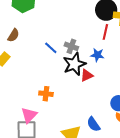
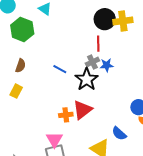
red line: (105, 32) -> (98, 44), moved
gray cross: (71, 46) -> (92, 62), moved, turned -32
red triangle: (87, 75) -> (83, 110), moved, size x1.5

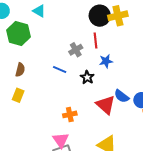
gray cross: (92, 62) -> (76, 50), moved
black star: (87, 79) -> (87, 77), size x0.6
red triangle: (83, 110) -> (106, 105), moved, turned -35
blue semicircle: (119, 133) -> (122, 96), moved

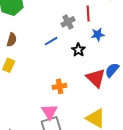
blue line: (60, 70) -> (51, 41), turned -56
blue semicircle: (122, 96) -> (112, 70), turned 91

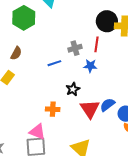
blue star: (98, 34) -> (90, 66), moved
black star: (78, 50) -> (73, 89), moved
pink triangle: (49, 112) -> (37, 132), turned -48

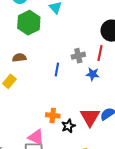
brown semicircle: (16, 53) -> (19, 58), turned -128
blue line: (54, 63) -> (57, 70), turned -64
black star: (73, 89) -> (68, 126), moved

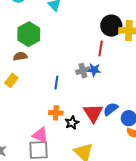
green hexagon: (29, 23) -> (29, 34), moved
gray cross: (78, 56) -> (83, 71), moved
blue line: (57, 70) -> (56, 83), moved

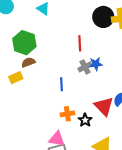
red line: (101, 48) -> (80, 43), moved
brown semicircle: (20, 56) -> (28, 62), moved
yellow rectangle: (11, 80) -> (16, 78), moved, turned 40

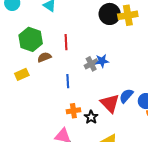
red line: (80, 43) -> (66, 42), moved
brown semicircle: (28, 62) -> (44, 57), moved

